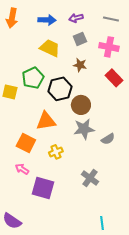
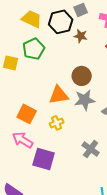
yellow trapezoid: (50, 48) -> (32, 19), moved
black hexagon: (60, 89) -> (61, 22), moved
orange triangle: (46, 121) -> (59, 95), moved
pink arrow: (22, 169) -> (23, 140), size x1.5

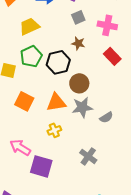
yellow trapezoid: (32, 19) -> (29, 26), turned -50
black hexagon: (61, 22) -> (58, 62), moved
orange square: (27, 114) -> (24, 101), moved

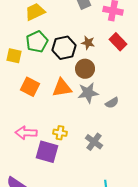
brown star: (78, 43) -> (88, 43), moved
yellow cross: (54, 130) -> (60, 133), moved, turned 32
pink arrow: (20, 147) -> (26, 133), turned -30

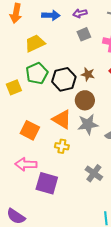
yellow square: (14, 56) -> (14, 87), turned -35
orange square: (30, 87) -> (30, 130), moved
orange triangle: (62, 88) -> (62, 119), turned 40
yellow cross: (60, 133) -> (62, 146), moved

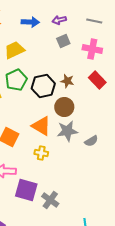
gray cross: (94, 173) -> (50, 200), moved

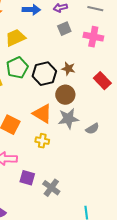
red rectangle: (97, 80) -> (102, 81), moved
purple square: (26, 190) -> (27, 178), size x0.7

